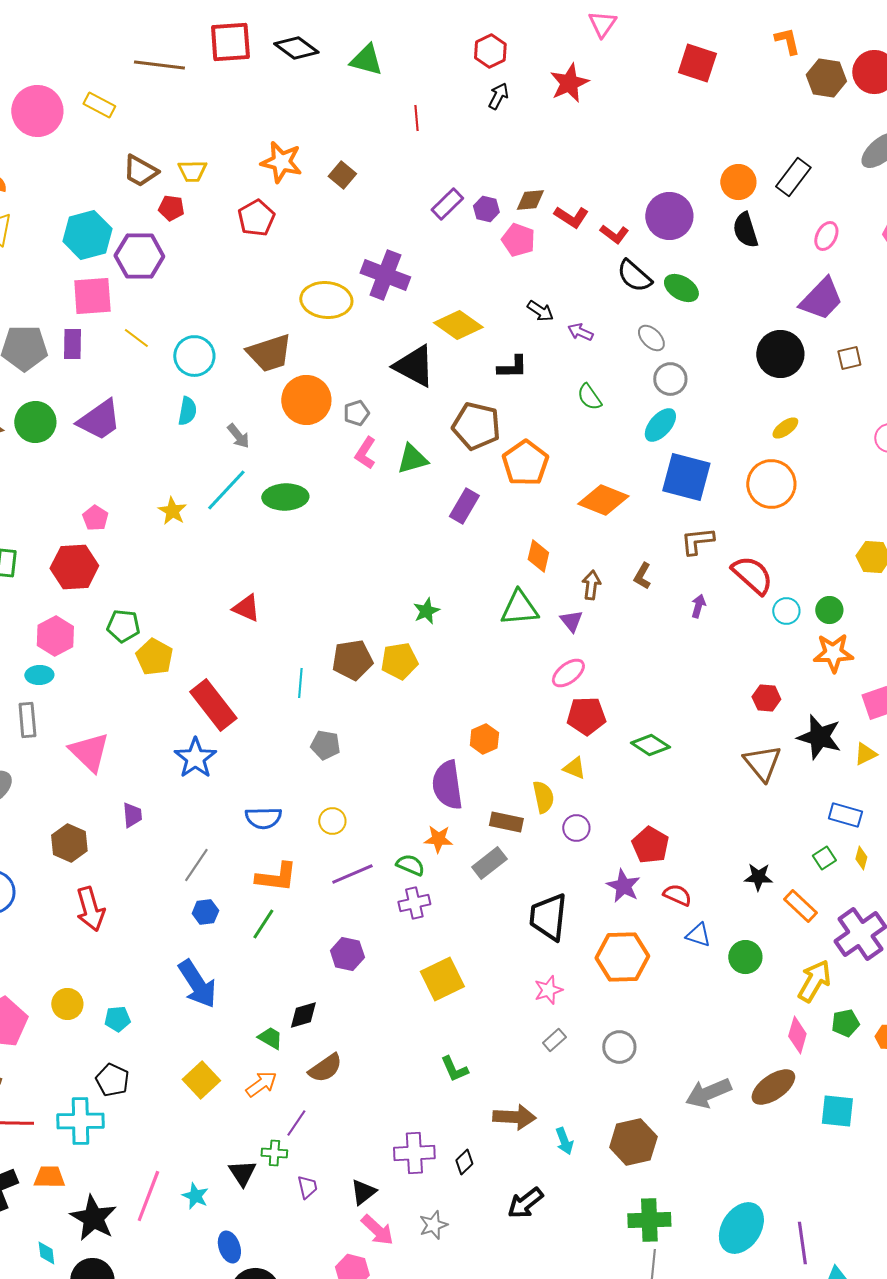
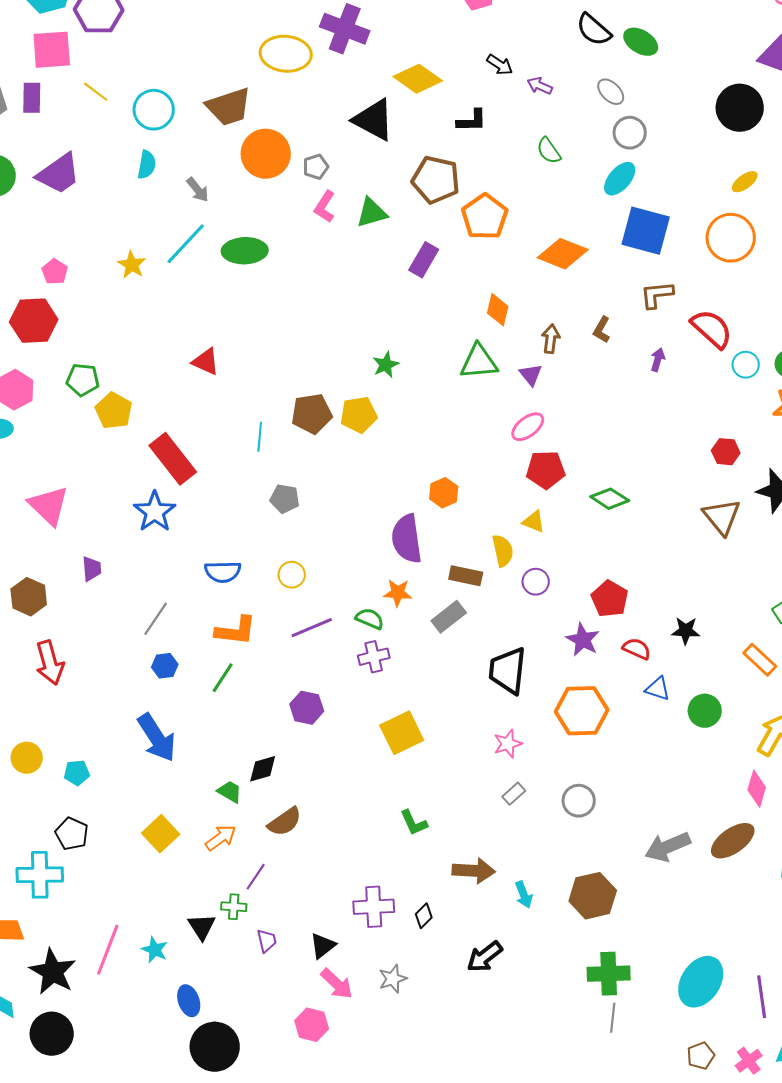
black star: (758, 877) -> (686, 631), moved

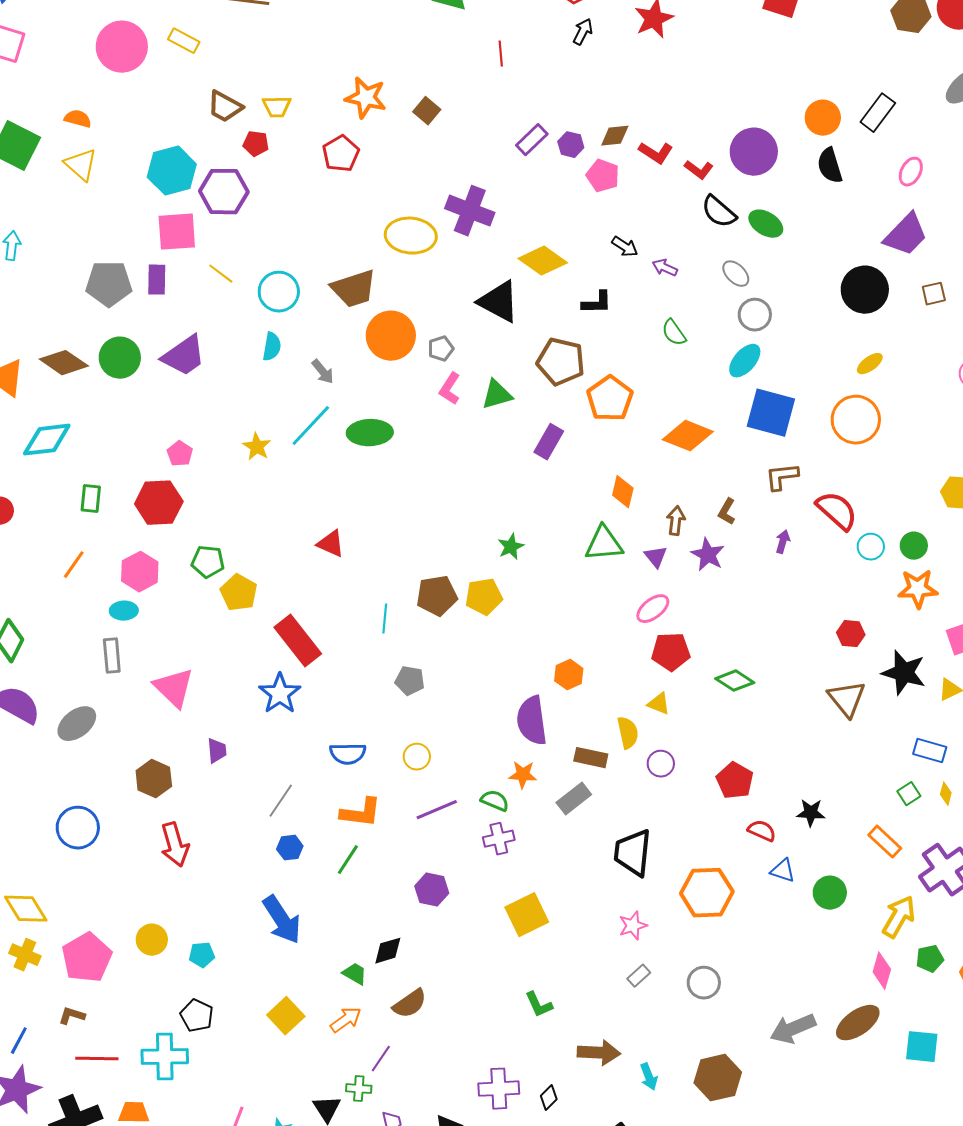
purple star: (583, 640) -> (708, 555), moved

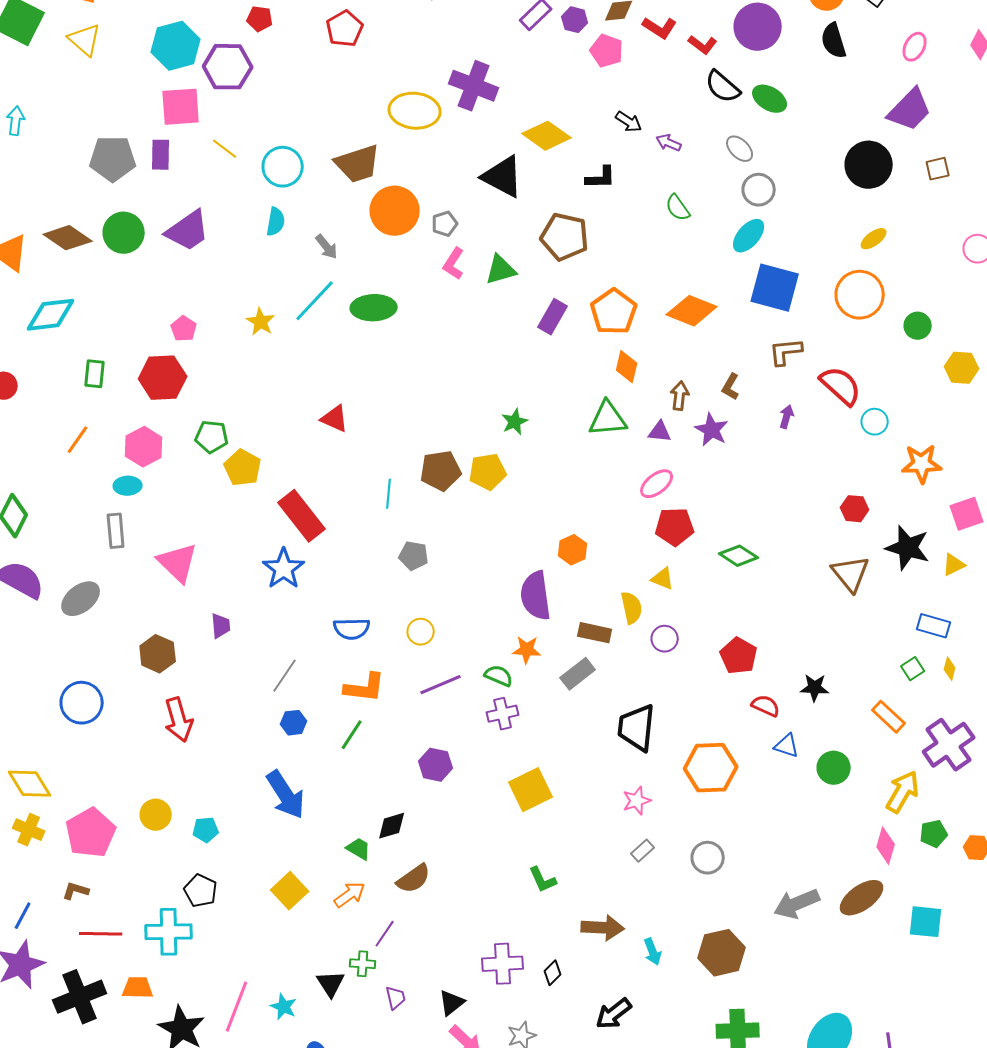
orange pentagon: (610, 399) -> (614, 312), moved
green circle: (914, 546) -> (918, 326), moved
purple triangle: (656, 557) -> (660, 432), turned -45

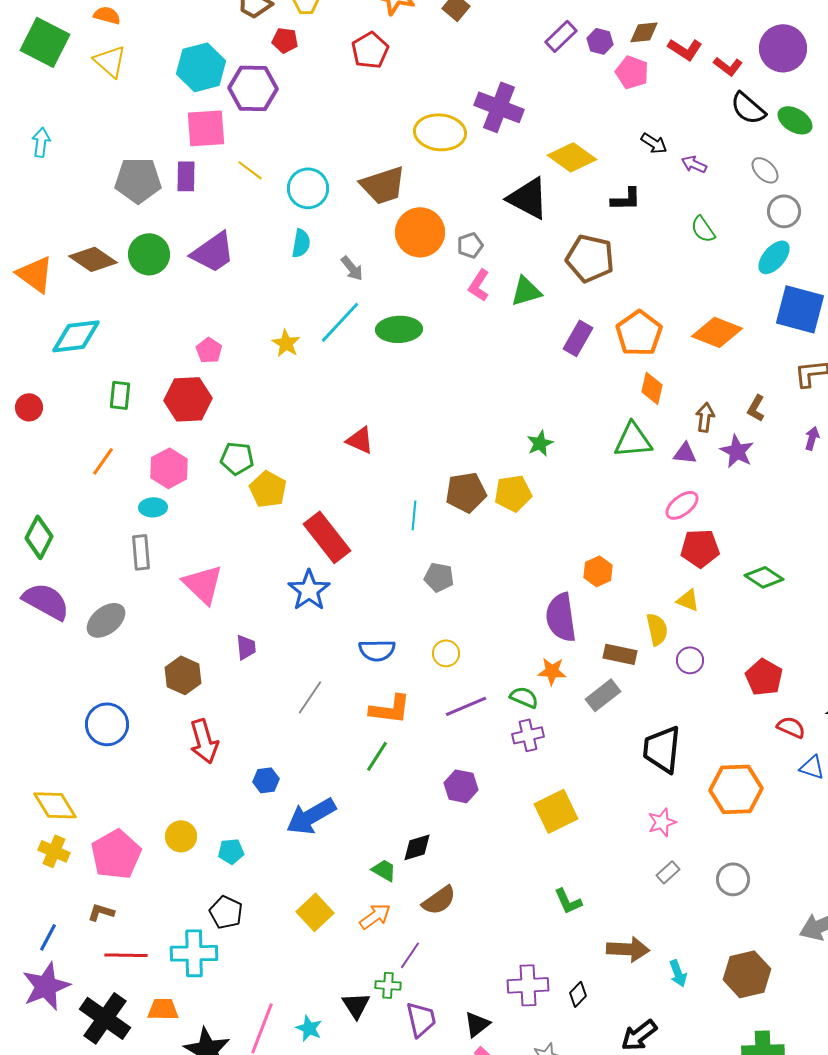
blue hexagon: (294, 723) -> (266, 780), moved
blue arrow: (286, 795) -> (311, 816), turned 93
black cross: (80, 997) -> (105, 1018), turned -33
purple trapezoid: (396, 998) -> (421, 1019), size x1.5

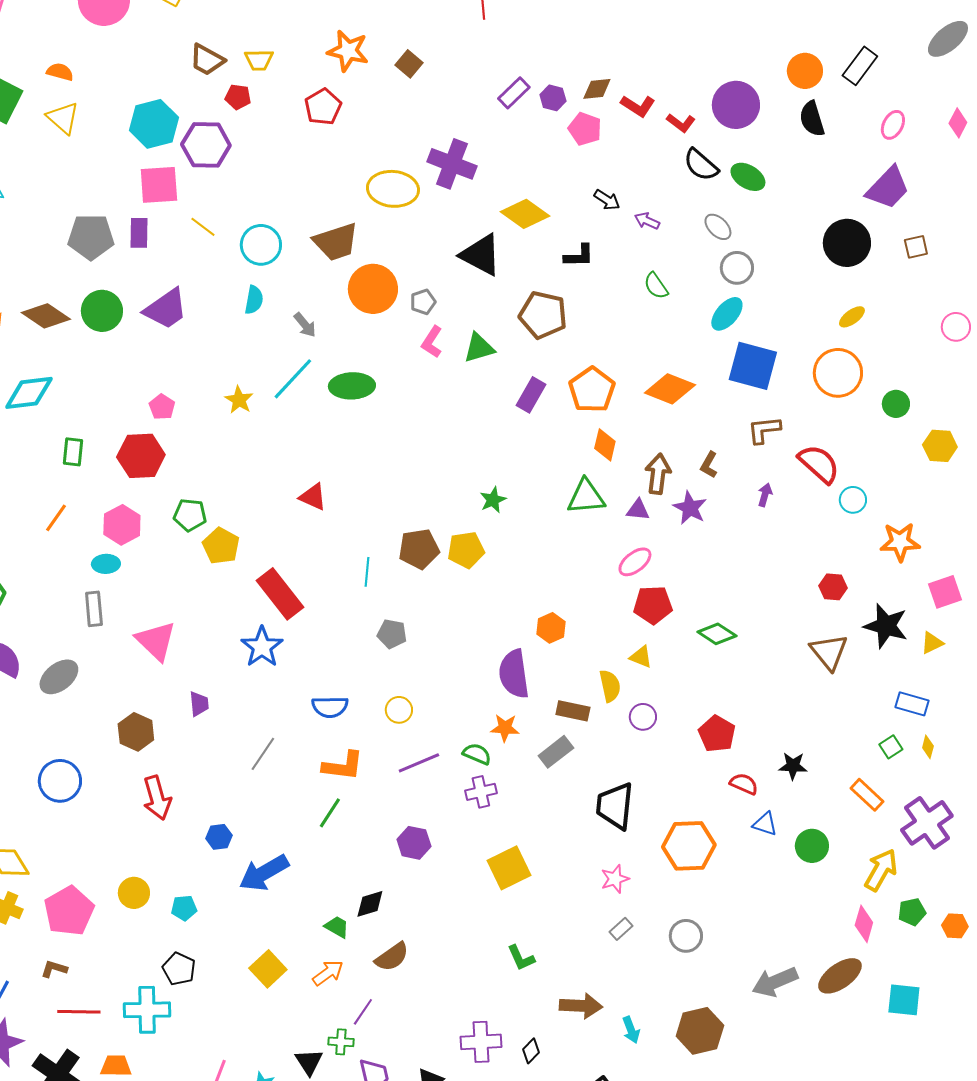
brown arrow: (705, 417) -> (658, 474), size x1.4

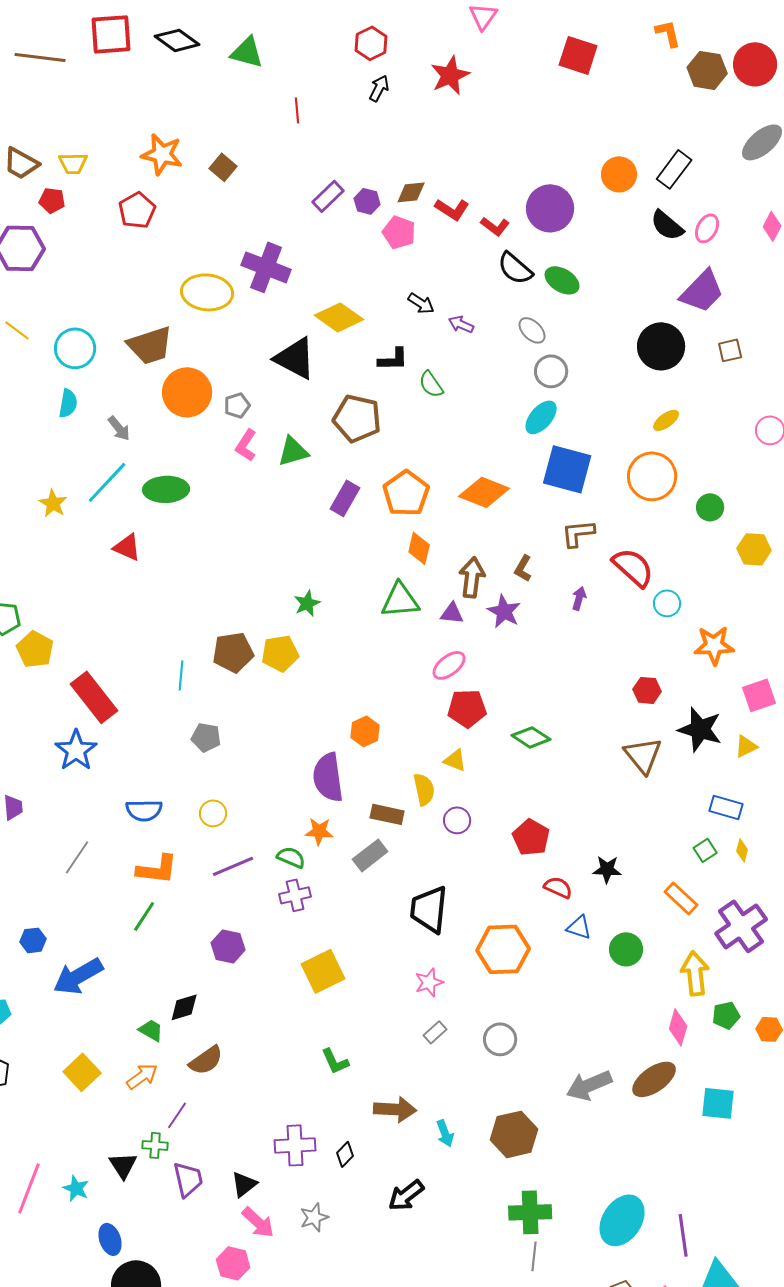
black semicircle: (812, 119) -> (667, 225), moved, turned -33
green semicircle: (656, 286) -> (431, 384), moved
red triangle: (313, 497) -> (127, 547), moved
yellow arrow: (881, 870) -> (695, 973), turned -36

